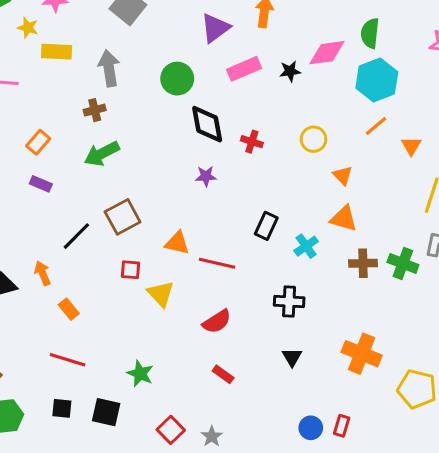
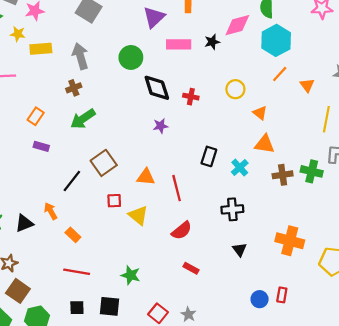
pink rectangle: (244, 69) -> (179, 44), turned 30
red line: (217, 263) -> (177, 188), turned 70

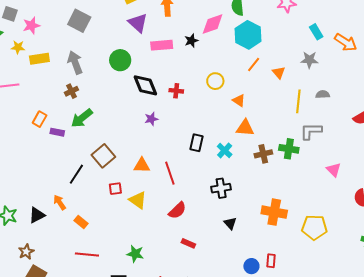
purple triangle: (154, 17) -> (138, 23), turned -30
purple rectangle: (41, 146) -> (57, 132), moved

